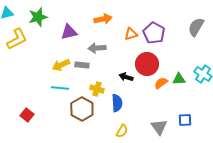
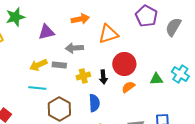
purple pentagon: (154, 33) -> (146, 16), moved
orange triangle: (131, 34) -> (108, 34), size x1.5
black arrow: (126, 77) -> (103, 77), turned -112
orange semicircle: (161, 83) -> (128, 87), moved
yellow cross: (97, 89) -> (83, 76), moved, turned -32

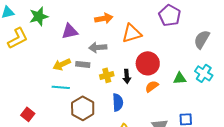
gray semicircle: (173, 27) -> (202, 39), moved

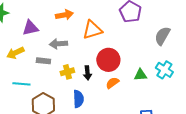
yellow arrow: (62, 64) -> (15, 53), moved

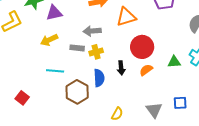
purple triangle: (30, 28) -> (54, 13), moved
yellow cross: (67, 72) -> (96, 52), moved
black arrow: (87, 73) -> (121, 68), moved
blue semicircle: (78, 99) -> (99, 78), moved

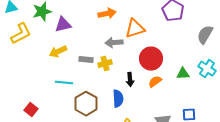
gray arrow: (92, 31) -> (114, 43), moved
blue semicircle: (99, 78) -> (118, 99), moved

